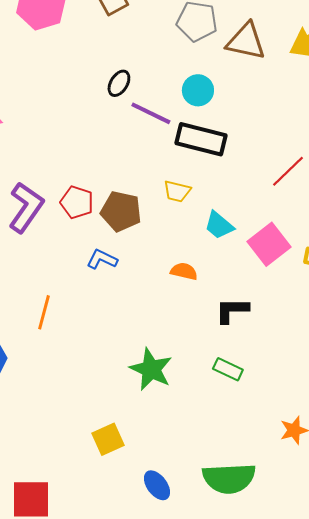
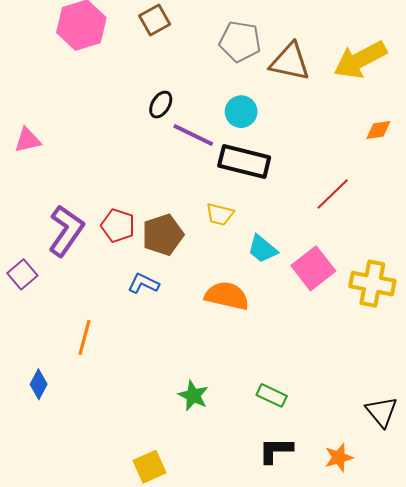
brown pentagon: (121, 211) -> (163, 235), turned -30
orange semicircle: (184, 271) -> (227, 296), size x1.6
black L-shape: (232, 310) -> (276, 450), moved
green star: (151, 369) -> (193, 395), size x0.7

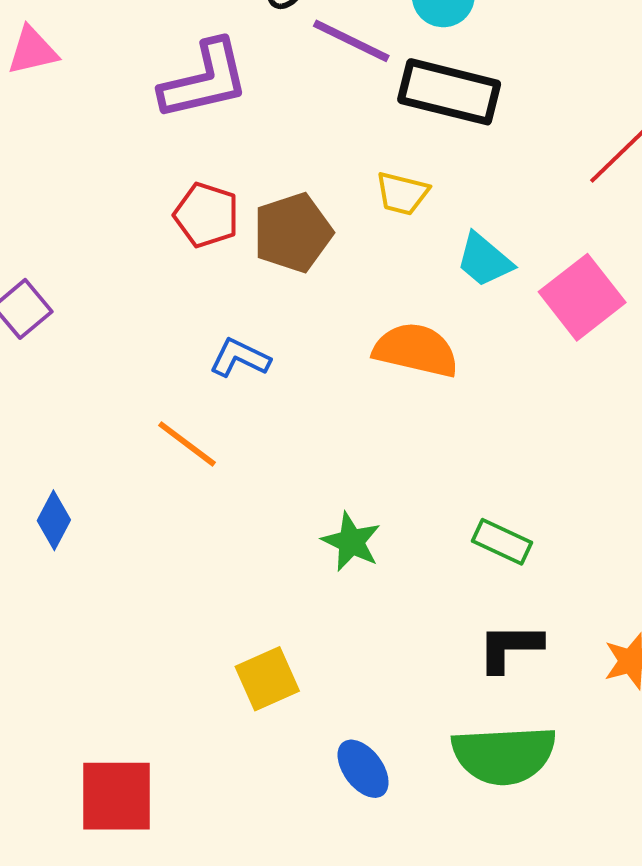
purple L-shape: (66, 231) -> (205, 80), moved, turned 42
blue L-shape: (143, 284) -> (240, 358), moved
orange line: (84, 337) -> (187, 444), moved, turned -68

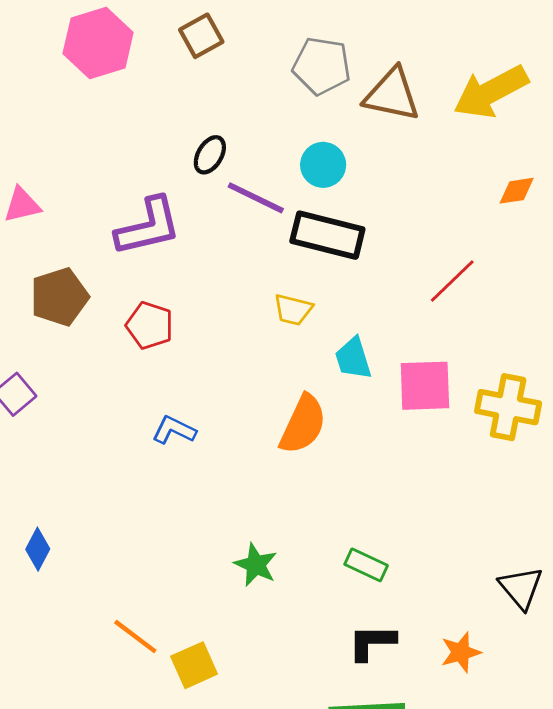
brown pentagon: (293, 233) -> (59, 297), moved
cyan trapezoid: (484, 260) -> (353, 358), turned 33
pink square: (582, 297) -> (425, 386), turned 36
orange semicircle: (416, 350) -> (303, 424), turned 102
orange line: (187, 444) -> (135, 637), moved

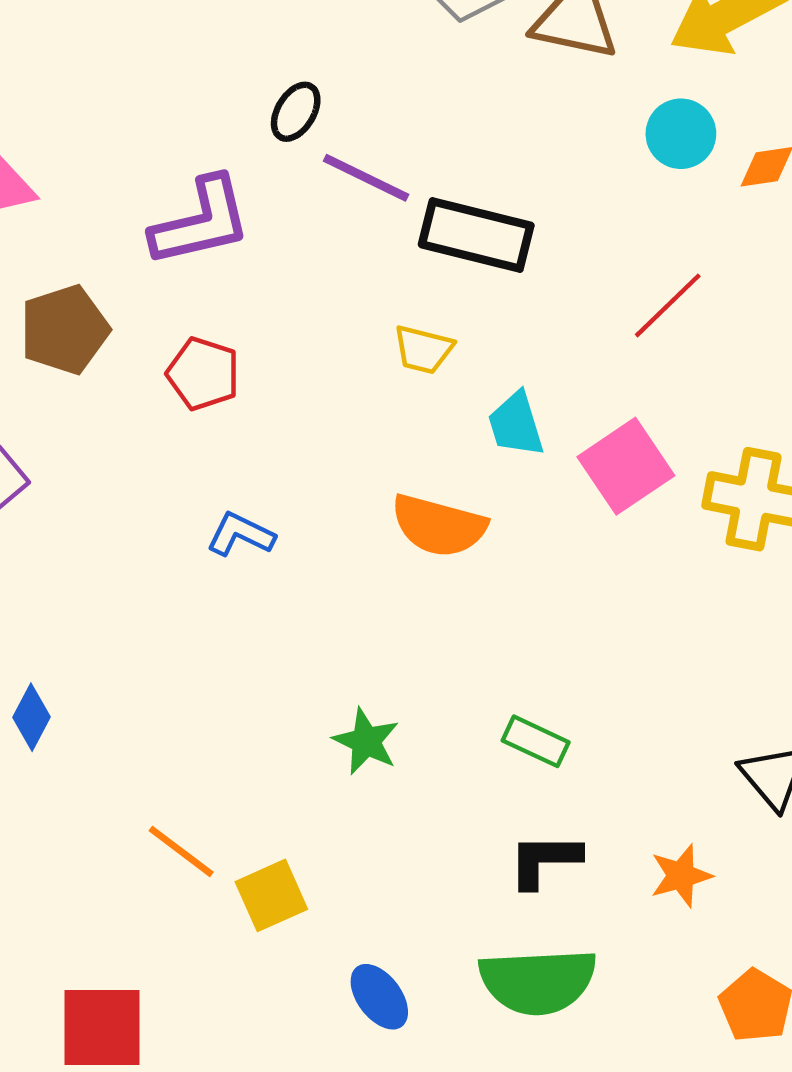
cyan circle: (323, 165) -> (681, 134), moved
pink square: (425, 386) -> (626, 466), turned -32
orange semicircle: (303, 424) -> (439, 526), turned 80

